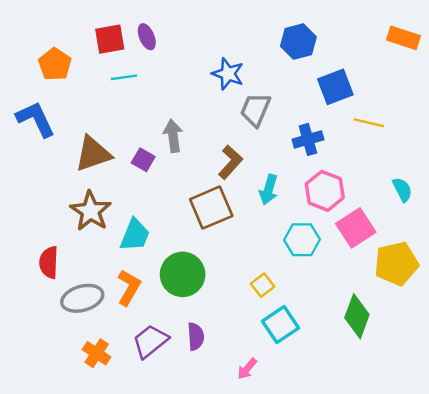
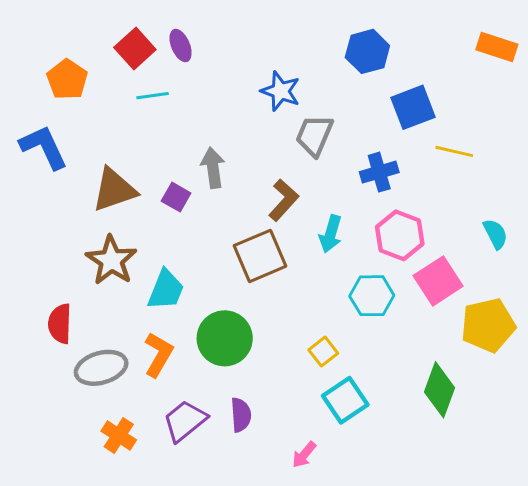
red square: (110, 39) -> (135, 48), turned -32

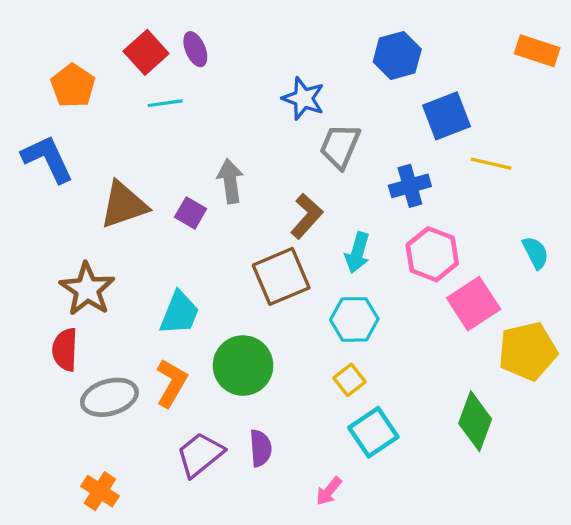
brown star: (111, 260) -> (87, 289), moved
cyan hexagon: (372, 296) -> (354, 319), moved
orange cross: (119, 435) -> (100, 491), moved

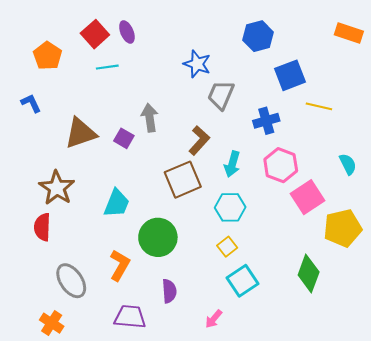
blue L-shape: (47, 159) -> (31, 103), size x0.6
orange L-shape: (171, 383) -> (120, 265), moved
gray ellipse: (109, 397) -> (71, 281), moved, turned 72
purple trapezoid: (200, 455) -> (130, 317), moved, turned 44
orange cross: (100, 491) -> (52, 323), moved

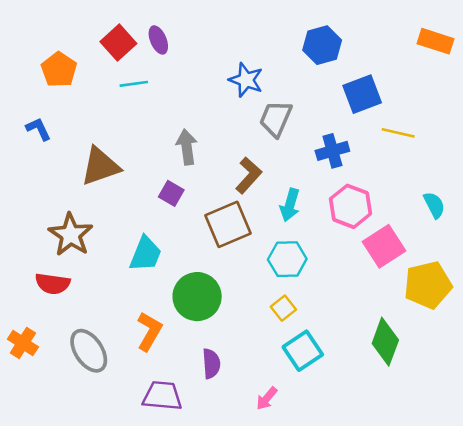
purple square: (124, 138) -> (171, 193), moved
red semicircle: (42, 227) -> (53, 284), turned -84
orange cross: (52, 323) -> (23, 343), moved

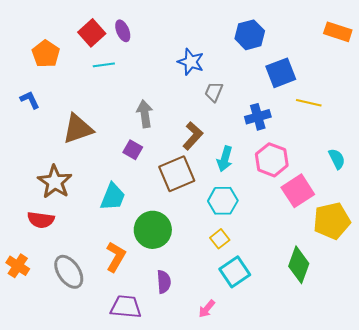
gray trapezoid: (276, 119) -> (214, 92), size x0.7

